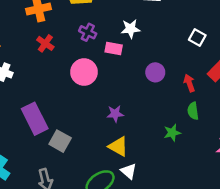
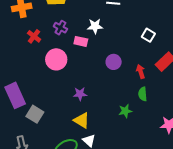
red cross: (45, 43) -> (34, 36), moved

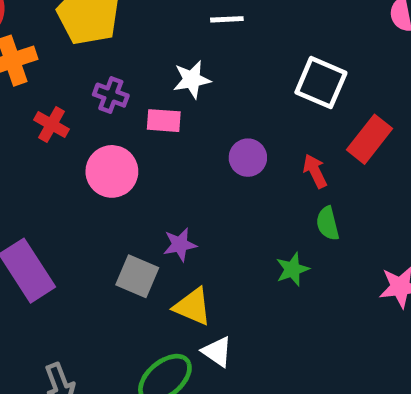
white square: (148, 35) -> (321, 83), size x1.5
gray square: (35, 114) -> (137, 276), moved

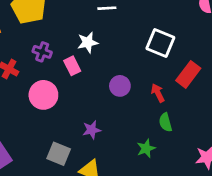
pink rectangle: (164, 121) -> (72, 66), turned 60
purple star: (180, 245) -> (92, 130), moved

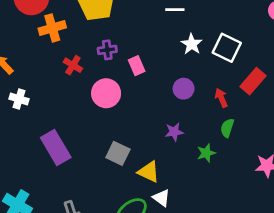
white star: (88, 42) -> (192, 44), moved, turned -30
purple cross: (42, 52) -> (107, 50), turned -30
green semicircle: (165, 122) -> (227, 128), turned 30
purple star: (92, 130) -> (174, 132), moved

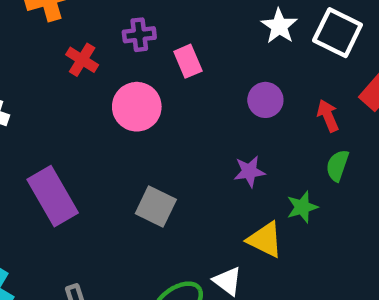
yellow triangle: (149, 172) -> (265, 240), moved

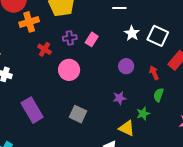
pink rectangle: (188, 61) -> (92, 39), moved, turned 56

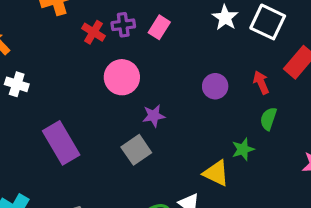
red cross: (44, 49) -> (94, 32), moved
purple circle: (126, 66) -> (215, 86), moved
purple star: (119, 98) -> (154, 116), moved
gray square: (78, 114) -> (136, 150), turned 30

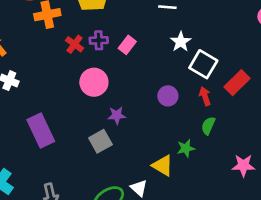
white square: (268, 22) -> (203, 64), moved

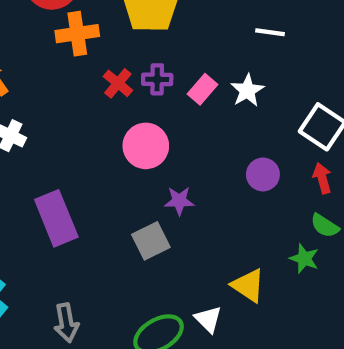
white star: (181, 42) -> (247, 90), moved
green semicircle: (208, 126) -> (325, 226), turned -84
green star: (186, 148) -> (304, 259), moved, turned 30

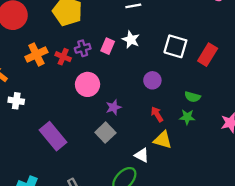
orange cross: (77, 34) -> (36, 54), moved
red arrow: (322, 178) -> (157, 114), moved
white triangle: (208, 319) -> (142, 155), moved

